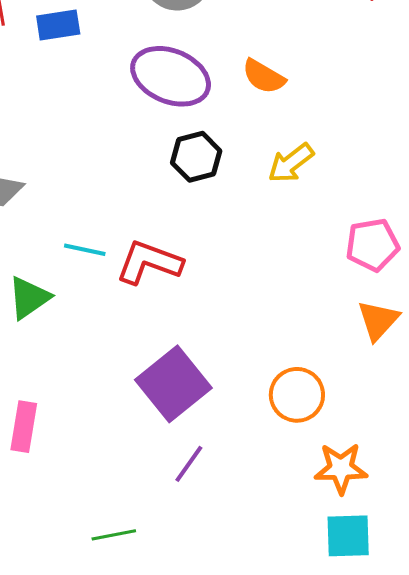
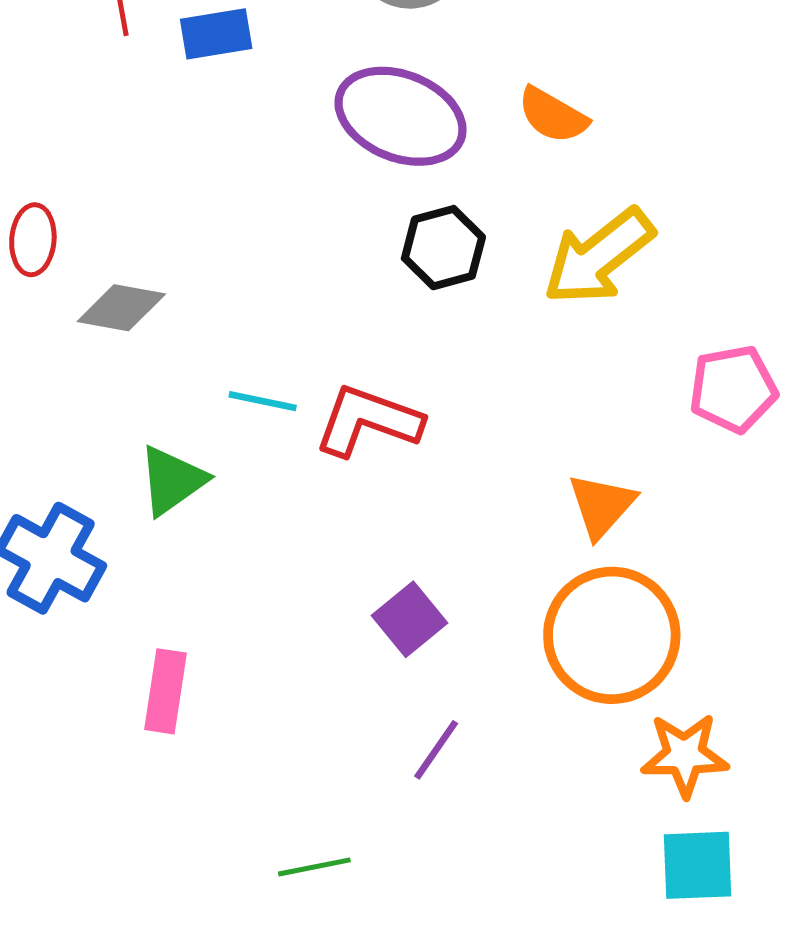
yellow arrow: (291, 163) -> (599, 257), size x1.5
orange triangle: (378, 320) -> (602, 506), moved
purple square: (173, 384) -> (410, 619), size x0.6
orange circle: (297, 395) -> (612, 635), size x1.5

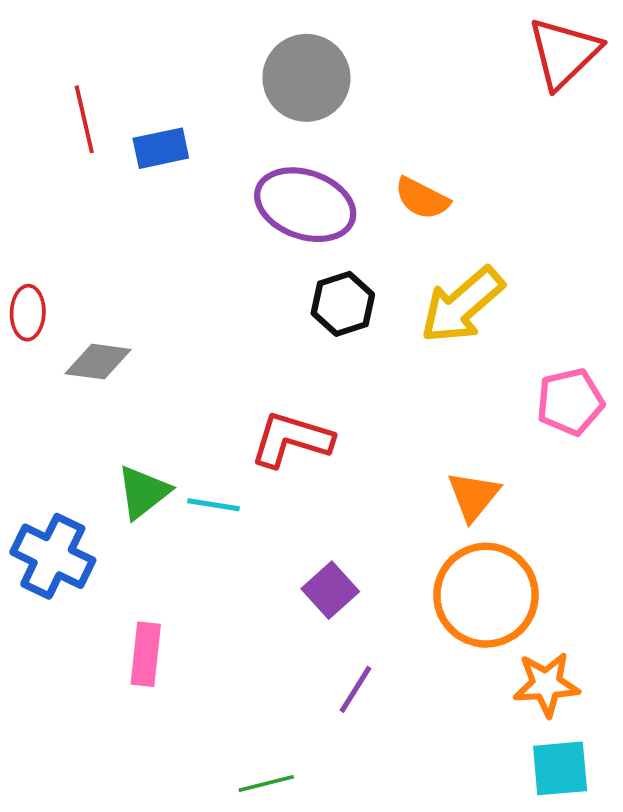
cyan line: (263, 401) -> (214, 505), moved

